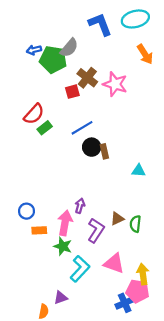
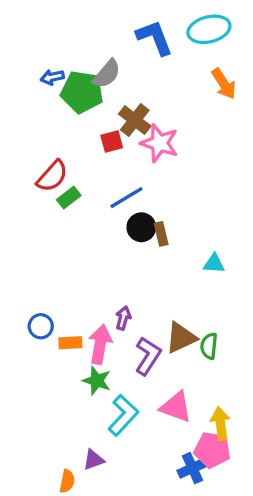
pink star: (115, 84) -> (159, 143), moved
brown triangle: (117, 219) -> (181, 338), size x1.5
orange rectangle: (39, 230) -> (70, 343), moved

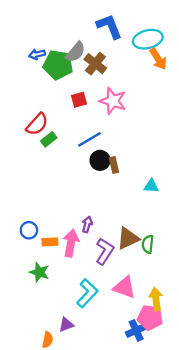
cyan ellipse: (209, 29) -> (148, 39), moved
brown cross: (135, 120) -> (95, 64), moved
green star: (97, 381) -> (39, 272), moved

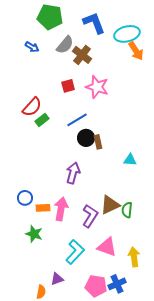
blue arrow: (37, 54) -> (32, 47), turned -136
green pentagon: (58, 65) -> (50, 17), moved
purple arrow: (87, 224) -> (73, 173), moved, size x1.5
pink pentagon: (150, 318) -> (96, 286), moved

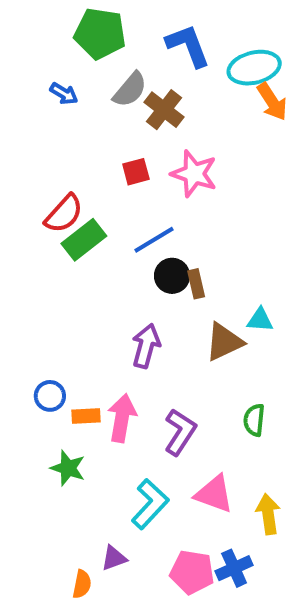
green rectangle: (42, 120) -> (84, 240), size x1.5
brown triangle: (110, 205) -> (224, 342), moved

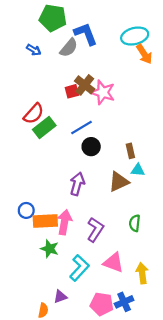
blue L-shape: (188, 46) -> (86, 34), moved
brown cross: (164, 110) -> (85, 85), moved
brown rectangle: (196, 284) -> (130, 151), moved
orange rectangle: (86, 416) -> (45, 221), size x1.6
green star: (68, 468) -> (50, 249), moved

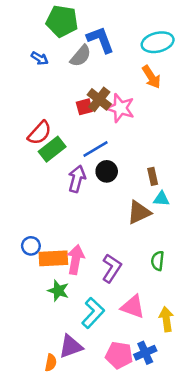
orange arrow: (144, 54) -> (151, 77), moved
purple arrow: (77, 184) -> (77, 179), moved
purple triangle: (60, 297) -> (71, 346), size x1.5

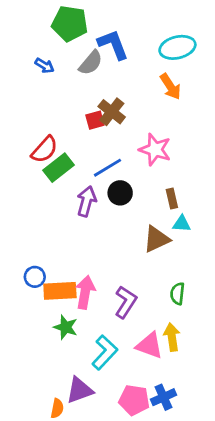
pink star: (120, 108) -> (155, 150), moved
yellow arrow: (166, 319) -> (172, 337), moved

